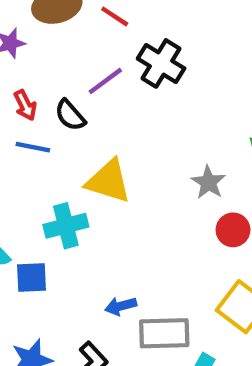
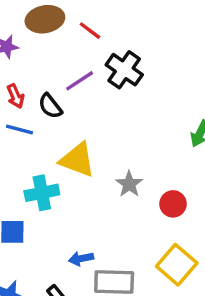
gray star: (208, 182) -> (129, 184), moved

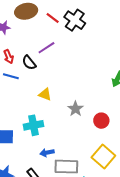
black cross: (124, 70) -> (75, 20), moved
yellow triangle: (77, 160) -> (45, 94), size x0.6
cyan cross: (42, 193) -> (33, 125), moved

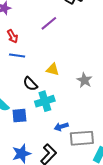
black semicircle: (29, 63) -> (30, 84), moved

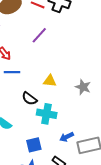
cyan cross: (45, 101) -> (47, 114), turned 36
blue square: (19, 116) -> (34, 145), moved

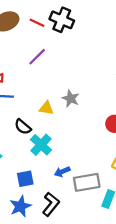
gray star: (83, 87) -> (71, 99), moved
cyan cross: (47, 114) -> (41, 145), turned 30

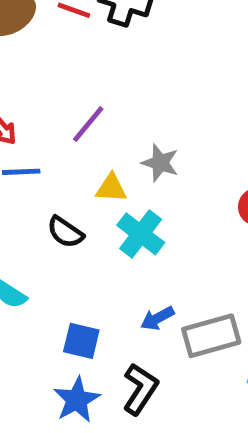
purple line: (37, 57) -> (88, 124), moved
cyan cross: (41, 145) -> (141, 234), moved
blue square: (25, 179) -> (81, 341), turned 30

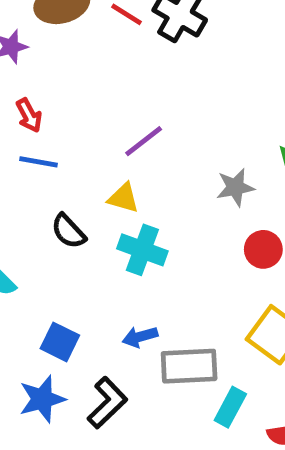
purple line: (88, 124) -> (144, 141), moved
gray star: (160, 163) -> (235, 187), moved, turned 30
cyan cross: (141, 234) -> (142, 250), turned -30

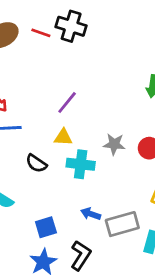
gray star: (235, 187) -> (114, 144), moved, turned 30
blue arrow: (140, 337) -> (91, 214), turned 48
blue square: (60, 342) -> (46, 227), turned -30

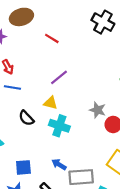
black cross: (71, 26) -> (103, 22), moved
red line: (41, 33) -> (52, 38), moved
gray star: (114, 144) -> (98, 110), moved

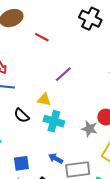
purple line: (59, 77) -> (63, 74), moved
gray star: (98, 110) -> (89, 129), moved

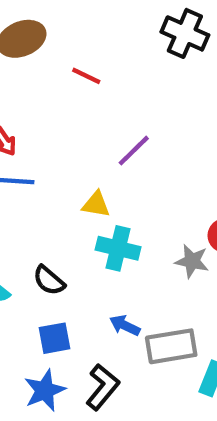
black semicircle: (22, 116) -> (49, 280), moved

